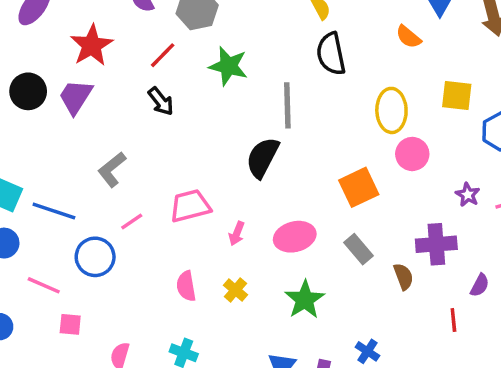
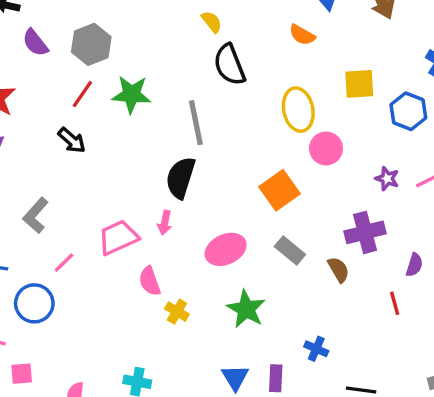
red line: (163, 55) -> (82, 94), moved
pink arrow: (237, 234) -> (165, 223), moved
pink semicircle: (186, 286) -> (150, 281), moved

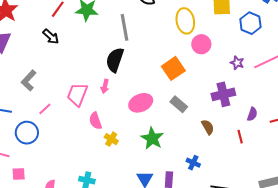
pink trapezoid: (118, 237) -> (77, 94), turned -45
brown semicircle: (338, 270) -> (208, 127), moved

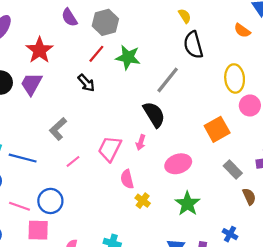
gray line: (125, 27) -> (168, 80), turned 44
black semicircle: (115, 60) -> (154, 114), turned 125
gray rectangle: (179, 104) -> (233, 169), moved
blue circle: (27, 133) -> (50, 201), moved
pink square: (19, 174) -> (38, 230), size x1.5

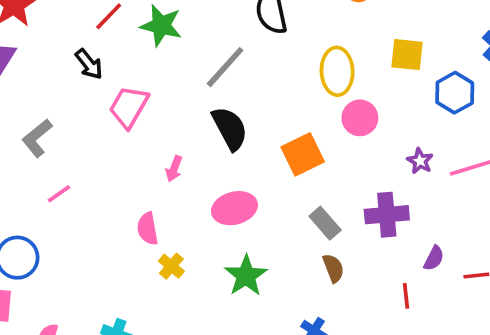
black semicircle: (154, 114) -> (230, 128), moved
pink trapezoid: (110, 149) -> (129, 107), moved
brown semicircle: (249, 197) -> (333, 268), moved

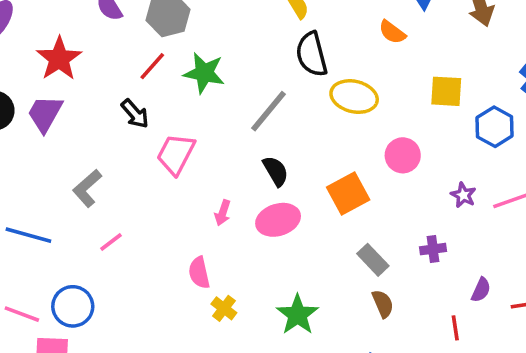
yellow ellipse: (337, 71) -> (354, 97), moved, turned -72
black semicircle: (230, 128) -> (276, 171), size x0.7
pink ellipse: (234, 208) -> (278, 220), moved
purple cross: (387, 215) -> (433, 249), size x0.6

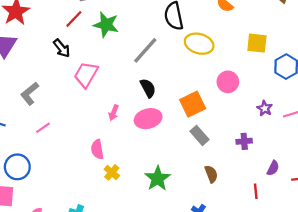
gray rectangle: (373, 260) -> (200, 135), moved

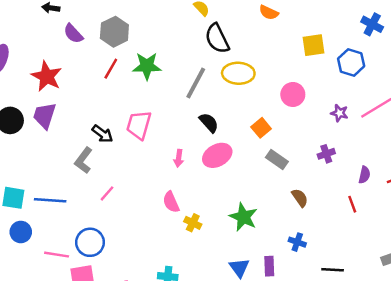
yellow ellipse: (199, 44) -> (238, 73), moved
black arrow: (62, 48) -> (102, 134), moved
orange square: (193, 104) -> (261, 128), size x0.7

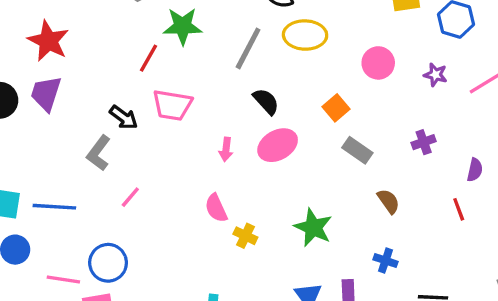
red line: (111, 69) -> (149, 58), moved
purple star: (339, 113) -> (435, 75), moved
pink trapezoid: (139, 125) -> (172, 105), turned -96

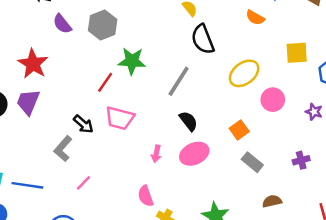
yellow ellipse: (305, 35) -> (244, 73), moved, turned -44
brown semicircle: (389, 201) -> (272, 201), turned -72

